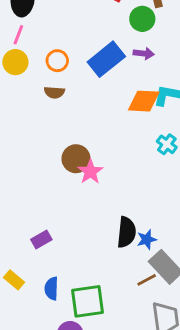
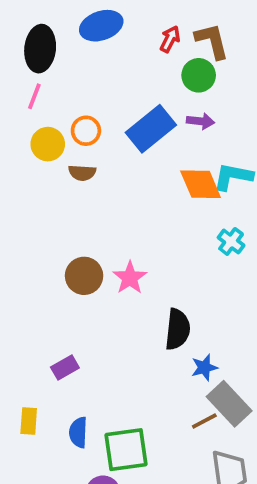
yellow circle: (15, 62) -> (48, 144), moved
orange diamond: (144, 101) -> (201, 184), turned 64
brown circle: (76, 159) -> (84, 276), moved
black semicircle: (126, 232) -> (178, 329), moved
yellow rectangle: (14, 280) -> (29, 421), turned 54

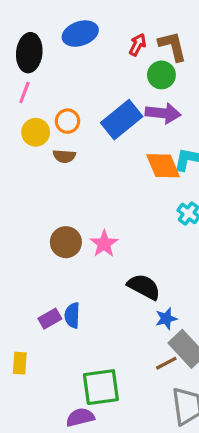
purple arrow: (201, 121) -> (163, 113), size x1.5
black semicircle: (178, 329) -> (144, 287), turned -68
blue semicircle: (78, 432) -> (72, 315), moved

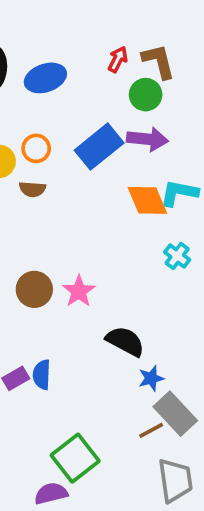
blue ellipse: (80, 34) -> (45, 78), moved
green square: (101, 387) -> (75, 458), turned -30

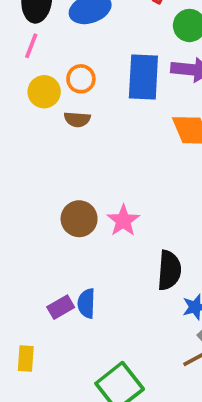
blue rectangle: (99, 147) -> (143, 77), turned -48
black semicircle: (125, 341) -> (169, 270), turned 66

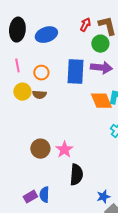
pink line: (31, 46) -> (17, 66), moved, turned -32
yellow circle: (44, 92) -> (22, 92), moved
black semicircle: (169, 270) -> (76, 175), moved

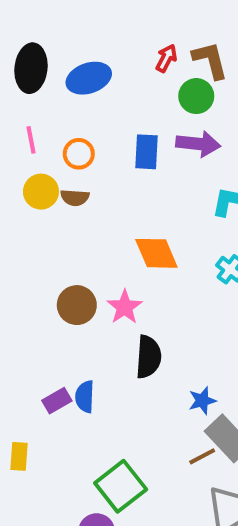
blue rectangle: (75, 72) -> (146, 152), size x0.7
orange diamond: (101, 101) -> (156, 253), moved

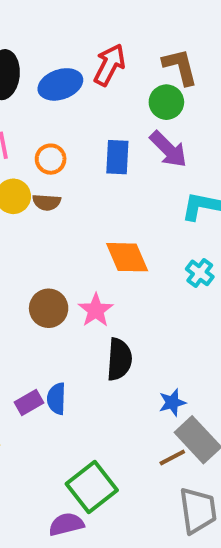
red arrow: (166, 58) -> (109, 65), moved, size x1.5
purple arrow: (198, 144) -> (168, 149), turned 39

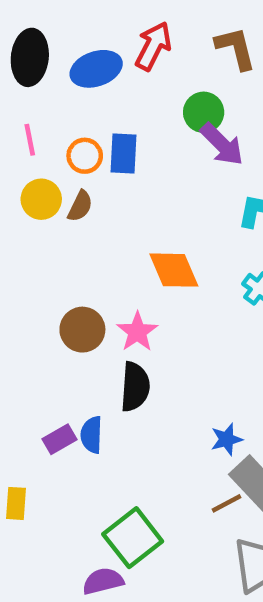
green circle: (166, 102) -> (204, 112), moved
blue rectangle: (117, 157) -> (124, 153), moved
brown semicircle: (47, 202) -> (80, 206), turned -68
black semicircle: (119, 359) -> (135, 387), moved

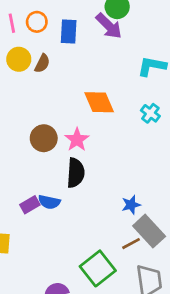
purple arrow: (222, 144) -> (109, 26), moved
orange circle: (85, 156) -> (37, 22), moved
blue semicircle: (92, 435) -> (49, 202), turned -80
green square: (133, 538) -> (98, 268), moved

